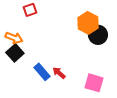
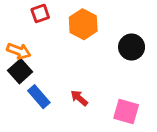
orange hexagon: (88, 23) -> (83, 24), moved
blue rectangle: (42, 72) -> (39, 97), moved

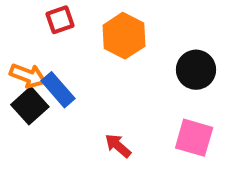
blue rectangle: (39, 97) -> (58, 90), moved
pink square: (126, 111) -> (194, 138), moved

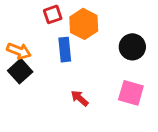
red square: (60, 20) -> (53, 14), moved
blue rectangle: (58, 90) -> (65, 50), moved, turned 35

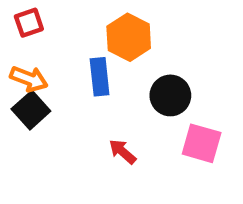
red square: (53, 14) -> (29, 23), moved
black circle: (132, 47) -> (170, 95), moved

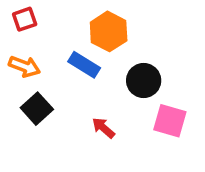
blue rectangle: (100, 77) -> (84, 65), turned -52
black square: (31, 110) -> (37, 109), moved

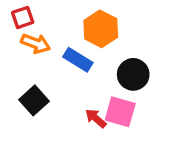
orange arrow: (25, 66) -> (36, 44), moved
pink square: (170, 121) -> (120, 112), moved

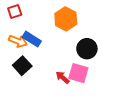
orange arrow: (36, 44) -> (18, 41), moved
blue rectangle: (78, 60) -> (32, 39), moved

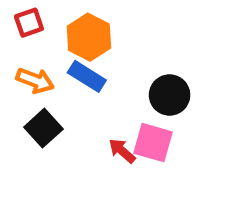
orange hexagon: (66, 19) -> (89, 37), moved
blue rectangle: (32, 39) -> (87, 76), moved

